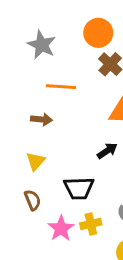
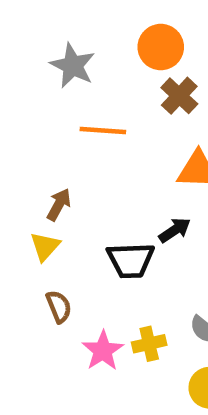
brown arrow: (42, 119) -> (59, 205), moved, turned -66
yellow triangle: (36, 161) -> (45, 246), moved
black trapezoid: (79, 188) -> (131, 260), moved

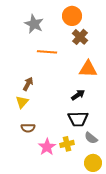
black trapezoid: (131, 260) -> (78, 119), moved
brown semicircle: (59, 307) -> (28, 128), turned 112

